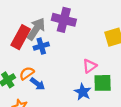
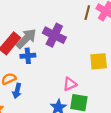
blue arrow: (38, 84) -> (17, 91), turned 56

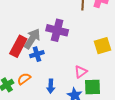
blue arrow: (17, 91) -> (51, 86), moved

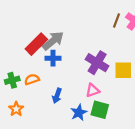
purple cross: (57, 30) -> (97, 63), moved

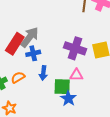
pink triangle: (92, 90) -> (76, 75), turned 32
blue arrow: (57, 96) -> (43, 73), moved
green square: (100, 110) -> (62, 87), moved

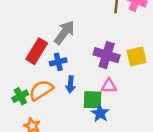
gray arrow: (30, 37) -> (64, 32), moved
orange semicircle: (18, 77) -> (41, 90), size x1.5

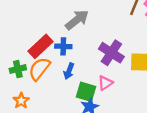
red rectangle: (37, 51) -> (41, 46), moved
pink triangle: (109, 86) -> (105, 83), turned -49
orange semicircle: (41, 90) -> (39, 69), turned -35

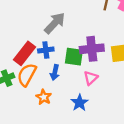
purple cross: (111, 53) -> (92, 49), turned -30
green square: (86, 92) -> (74, 57), moved
orange star: (21, 101) -> (44, 97), moved

